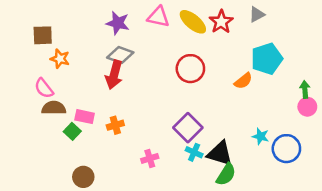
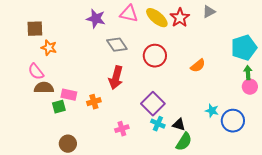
gray diamond: (120, 55) -> (117, 45), moved, turned 35
cyan pentagon: (267, 59) -> (244, 48), moved
red arrow: (114, 75) -> (116, 78), moved
green square: (72, 131) -> (59, 107), turned 32
black triangle: (220, 154) -> (179, 125), size x0.6

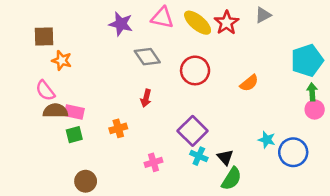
red arrow: (116, 78) -> (146, 98), size x0.6
pink rectangle: (69, 95) -> (74, 112), moved
black triangle: (179, 125) -> (225, 157), turned 32

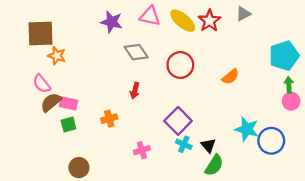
brown square: (44, 36) -> (40, 34), size x1.4
brown semicircle: (55, 111) -> (51, 102), turned -40
cyan star: (267, 140) -> (247, 129), size x1.5

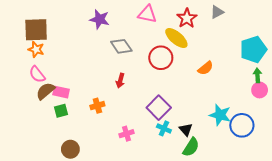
pink triangle: (150, 16) -> (147, 14), moved
yellow ellipse: (183, 21) -> (176, 38), moved
orange star: (57, 56) -> (36, 49), moved

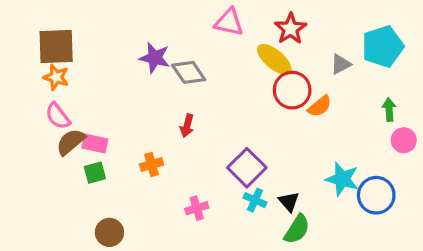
gray triangle: (217, 12) -> (341, 64), moved
purple star: (99, 19) -> (155, 58), moved
cyan pentagon: (253, 49) -> (383, 46), moved
red circle: (161, 58) -> (292, 90), moved
green arrow: (257, 75) -> (389, 110), moved

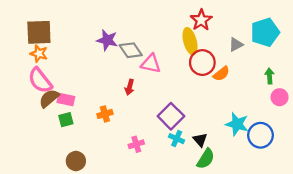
pink triangle: (229, 22) -> (151, 64), moved
yellow ellipse: (274, 59) -> (190, 41), turned 35
pink semicircle: (58, 116) -> (40, 80), size x1.4

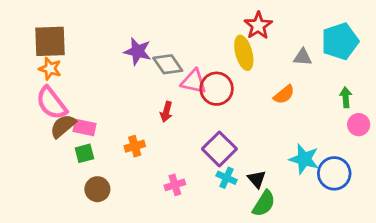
gray triangle: (236, 45) -> (303, 57), turned 32
red circle: (202, 63) -> (217, 89), moved
brown circle: (76, 161) -> (97, 189), moved

